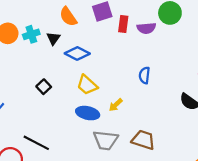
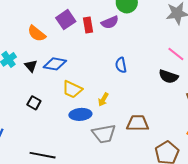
black triangle: (53, 38) -> (31, 66), moved

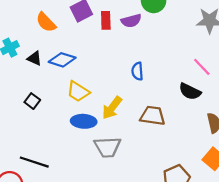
black triangle: (31, 66) -> (34, 58), turned -32
yellow arrow: (103, 99) -> (112, 108), size x1.5
brown trapezoid: (138, 123) -> (153, 116), moved

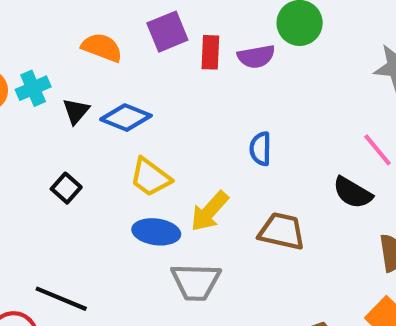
orange semicircle: (46, 22) -> (102, 47), turned 150
black triangle: (34, 58) -> (76, 111), turned 42

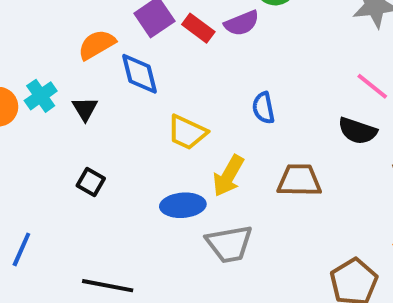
orange semicircle: (102, 47) -> (97, 45), turned -39
red rectangle: (210, 52) -> (198, 28), turned -44
blue diamond: (126, 118) -> (139, 74), moved, turned 66
yellow trapezoid: (150, 177) -> (187, 132), moved

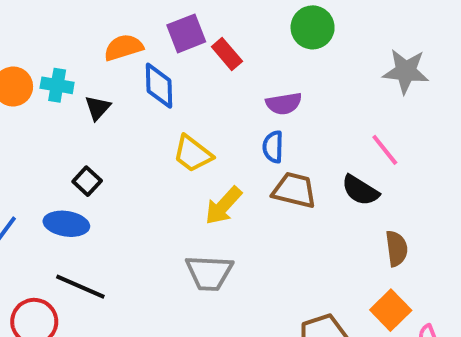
purple semicircle: (242, 23) -> (284, 104), moved
cyan cross: (41, 96) -> (57, 85), turned 32
brown trapezoid: (299, 180) -> (294, 190), moved
blue ellipse: (183, 205) -> (66, 224), moved

